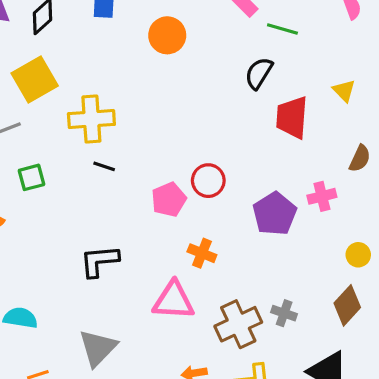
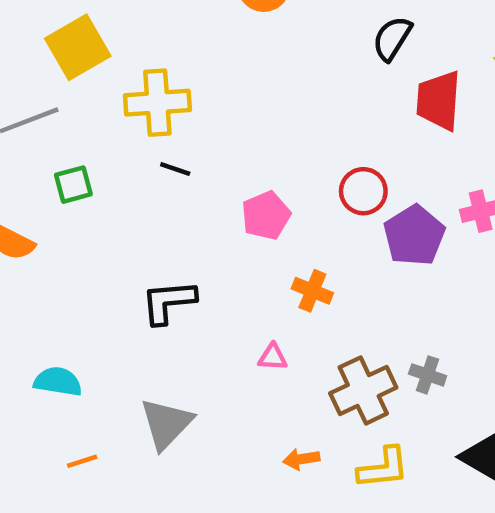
red circle: (208, 181) -> (363, 191), moved
pink triangle: (174, 301) -> (273, 357), size x0.5

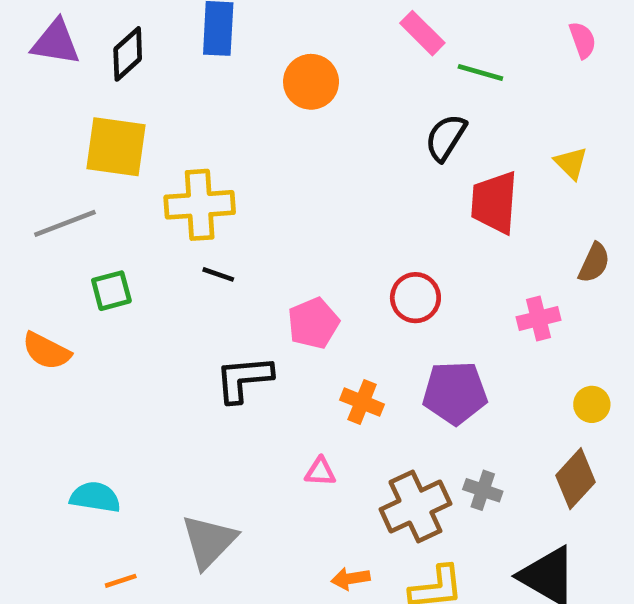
yellow square: (78, 47) -> (116, 147), turned 38
purple pentagon: (414, 235) -> (455, 393), moved, turned 30
black L-shape: (169, 302) -> (244, 379), moved

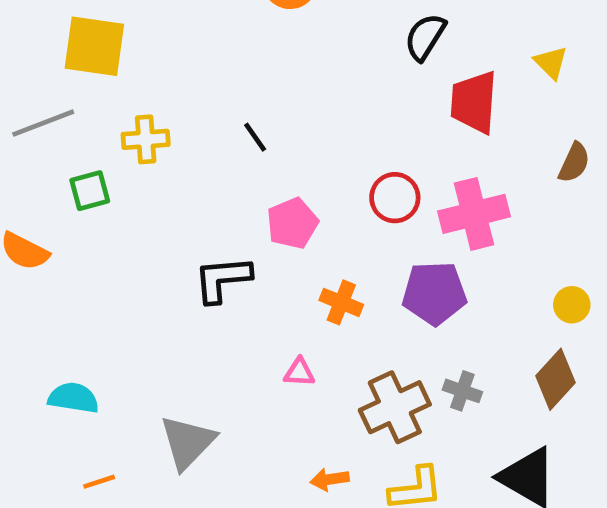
yellow cross: (200, 205) -> (146, 139), moved, size x0.7
black line: (218, 274) -> (255, 137), moved, turned 36
pink cross: (538, 319) -> (474, 214), moved, size x1.6

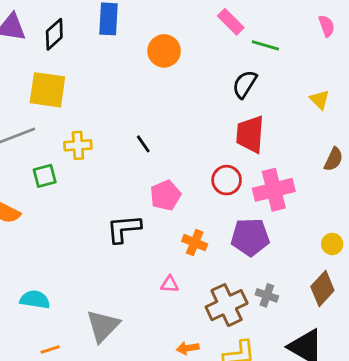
red trapezoid: (474, 102) -> (250, 134), moved

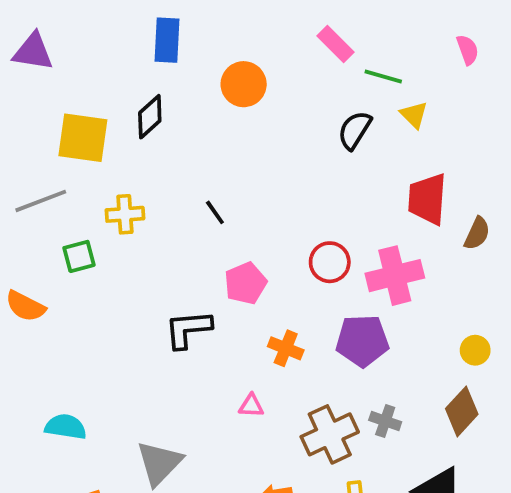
black diamond: (54, 34) -> (150, 117), moved
yellow triangle: (320, 100) -> (414, 115), moved
red trapezoid: (250, 134) -> (427, 199), moved

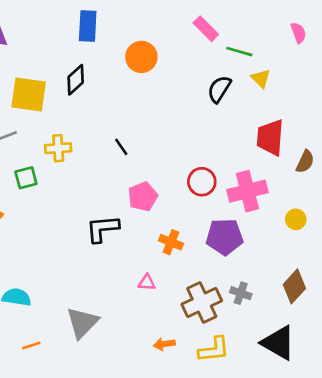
yellow circle: (475, 350) -> (296, 219), moved

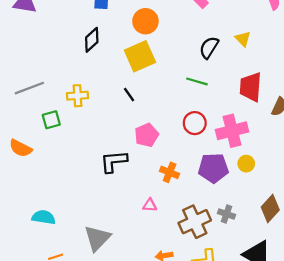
green line: (239, 52) -> (197, 81), moved
yellow square: (29, 94) -> (140, 56), moved, turned -32
yellow circle: (296, 219) -> (246, 164), moved

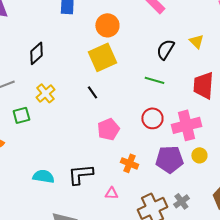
black diamond: (92, 40) -> (36, 53), moved
yellow cross: (78, 96) -> (45, 93), turned -36
black L-shape: (114, 161) -> (80, 174), moved
gray cross: (226, 214) -> (181, 201), turned 35
cyan semicircle: (44, 217) -> (43, 176), moved

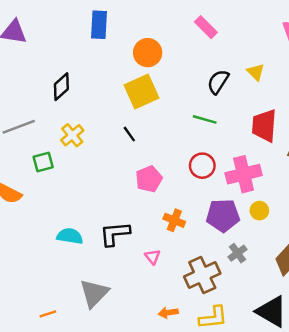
pink triangle: (111, 193) -> (152, 257), turned 48
gray cross: (181, 201) -> (238, 253), moved

